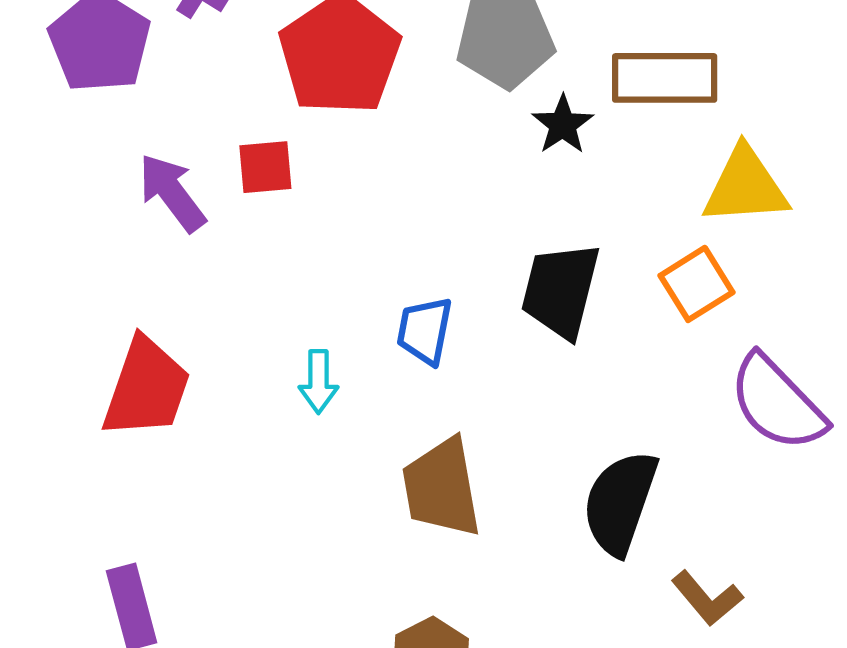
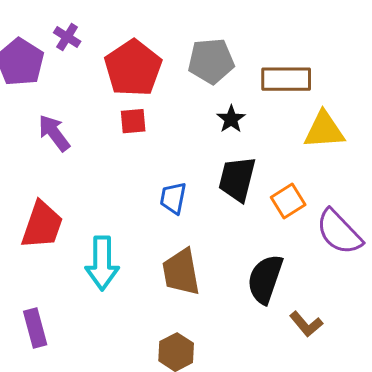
black star: (563, 125) -> (231, 119), moved
red square: (265, 167) -> (133, 121), moved
orange square: (696, 284) -> (288, 201), moved
cyan arrow: (318, 382) -> (102, 263), moved, size x1.8

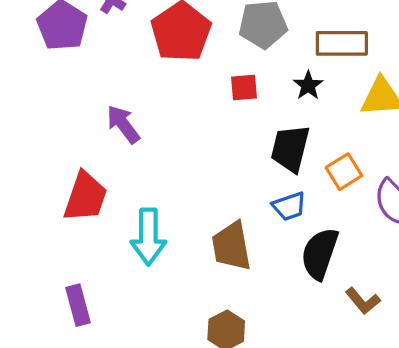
black star: (231, 119) -> (308, 85), moved
red square: (133, 121) -> (244, 88), moved
purple arrow: (54, 133) -> (123, 124), moved
blue trapezoid: (173, 198) -> (289, 206), moved, turned -120

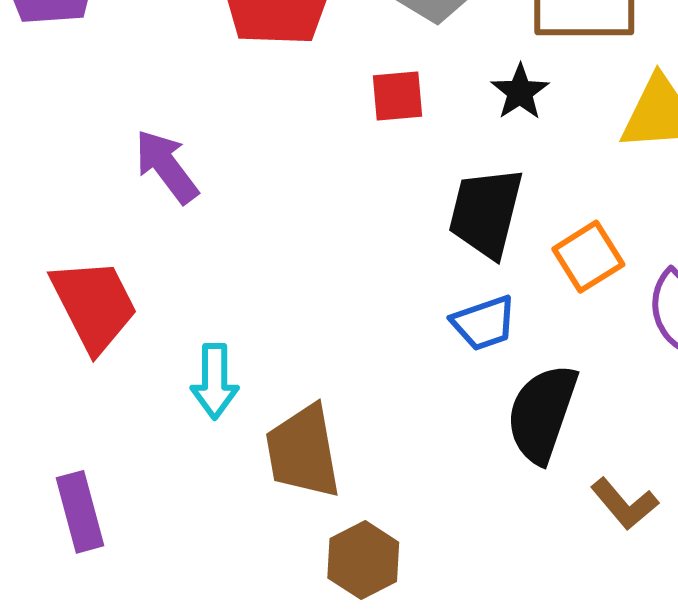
red trapezoid: (85, 197) -> (94, 305), turned -46
cyan arrow: (148, 237) -> (215, 381), size x0.7
brown trapezoid: (231, 246) -> (303, 452), moved

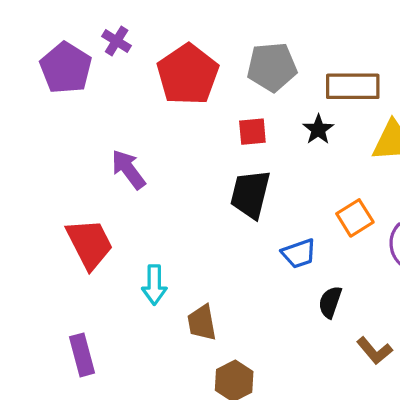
black trapezoid: (486, 213) -> (250, 194), moved
black semicircle: (542, 413) -> (330, 302), size x0.6
brown trapezoid: (303, 452) -> (202, 323), size x0.7

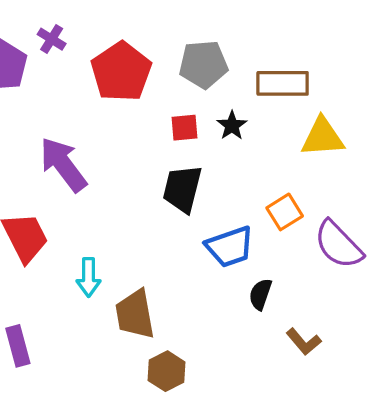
black star: (318, 129) -> (232, 126), moved
purple arrow: (128, 169) -> (63, 165), size x1.4
blue trapezoid: (299, 254) -> (230, 247), size x1.4
brown trapezoid: (202, 323) -> (135, 314), size x1.4

